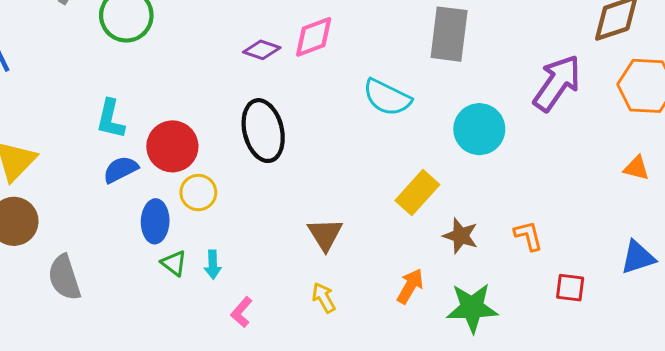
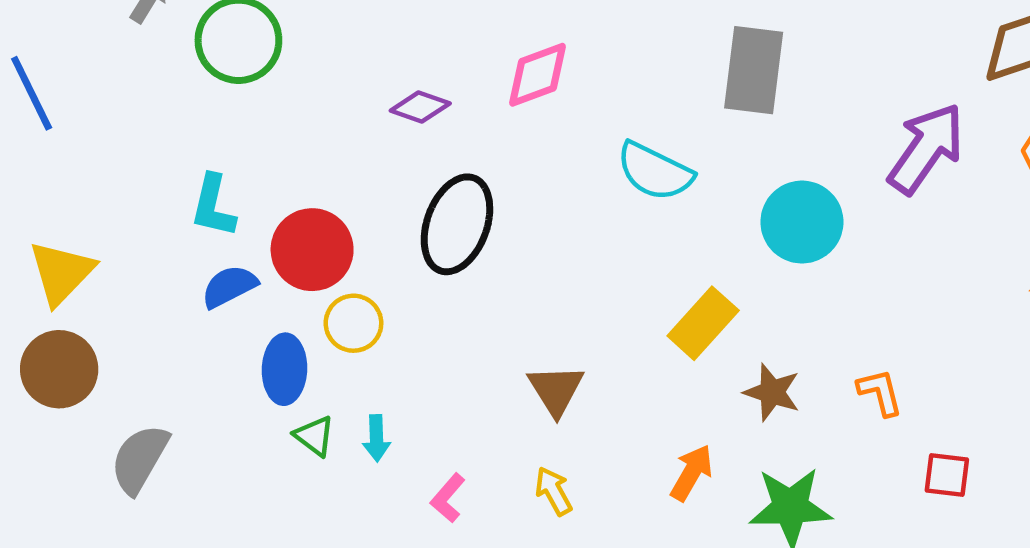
purple diamond: (262, 50) -> (420, 107), moved
black ellipse: (263, 131) -> (457, 224), turned 34
gray semicircle: (64, 278) -> (140, 459), turned 48
pink L-shape: (242, 312) -> (448, 498), moved

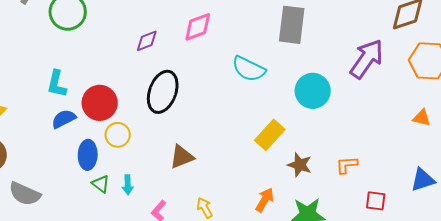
purple diamond: (420, 107) -> (147, 41), turned -40
brown triangle: (556, 390) -> (182, 157), moved, turned 40
orange L-shape: (880, 392) -> (347, 165), turned -80
gray semicircle: (140, 459) -> (25, 194), turned -96

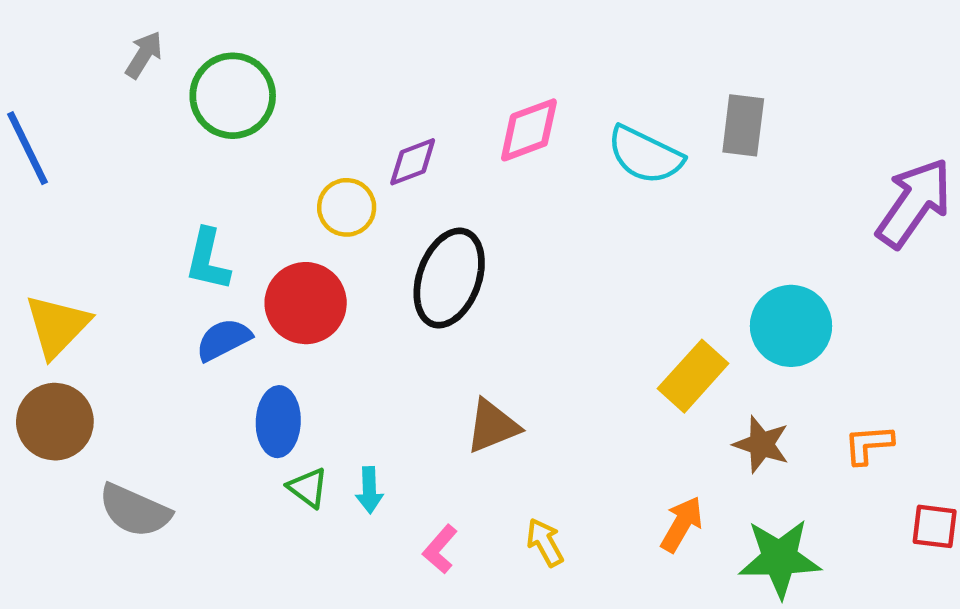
gray rectangle: (292, 25) -> (743, 125), size x0.7
cyan semicircle: (249, 69) -> (645, 155), moved
cyan circle: (313, 91) -> (791, 326), moved
yellow circle: (118, 135) -> (347, 207), moved

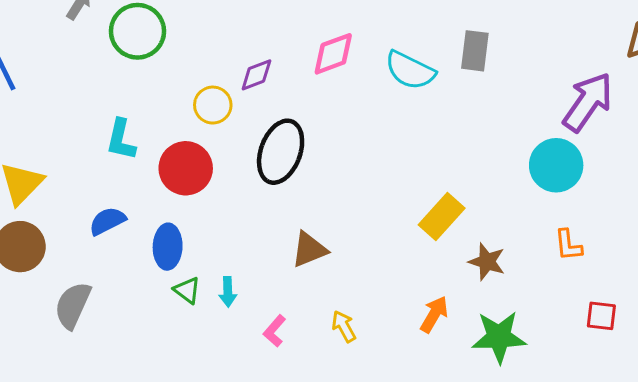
cyan circle: (791, 326) -> (556, 165), moved
blue semicircle: (224, 340) -> (107, 221), moved
orange L-shape: (869, 444) -> (568, 245), moved, turned -92
gray semicircle: (135, 510) -> (73, 305), turned 90

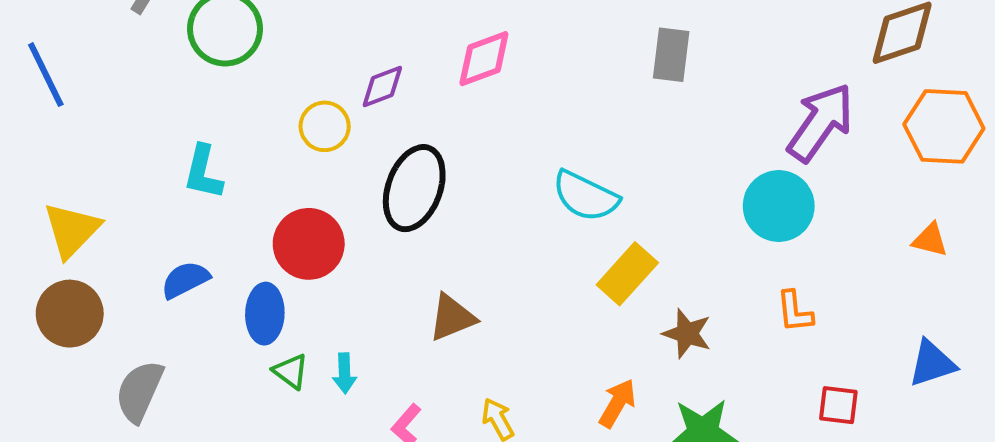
cyan semicircle: (410, 70) -> (586, 196), moved
red circle: (186, 168) -> (309, 244), moved

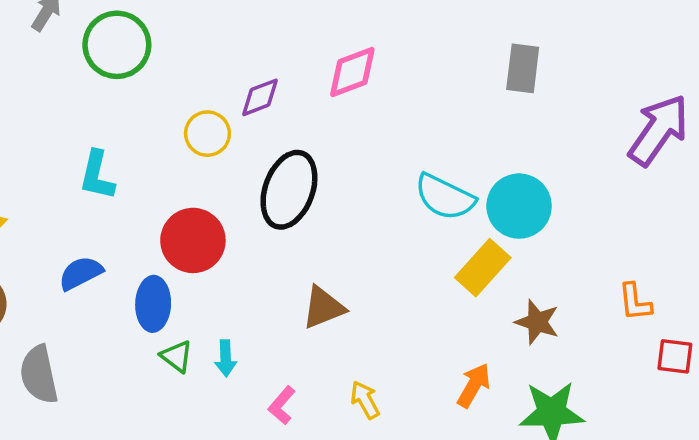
cyan circle: (779, 206) -> (519, 206), moved
gray semicircle: (139, 391) -> (39, 375), turned -36
red square: (838, 405) -> (675, 356), moved

